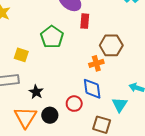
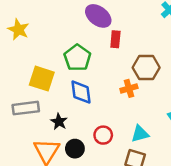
yellow square: (21, 55) -> (42, 79), size x1.5
blue diamond: (92, 89) -> (81, 92), moved
cyan triangle: (120, 105) -> (140, 134), moved, turned 42

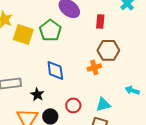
red rectangle: (115, 39) -> (100, 21), moved
green pentagon: (77, 58) -> (50, 30), moved
yellow square: (42, 79) -> (23, 34), moved

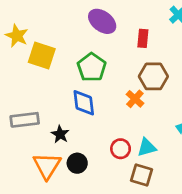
green pentagon: (50, 30) -> (92, 67), moved
orange cross: (94, 67) -> (135, 99), turned -32
red circle: (73, 105) -> (121, 149), moved

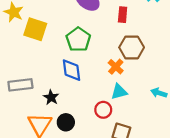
cyan triangle: (147, 147) -> (119, 92), moved

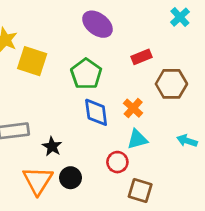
red rectangle: (123, 15) -> (142, 57), moved, turned 63
brown hexagon: (132, 47) -> (171, 84), moved
blue diamond: (71, 70) -> (96, 112), moved

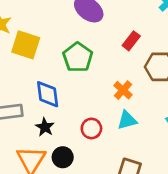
red rectangle: (142, 57) -> (131, 41), turned -30
blue diamond: (96, 112) -> (48, 94), moved
red circle: (117, 162) -> (91, 128), moved

